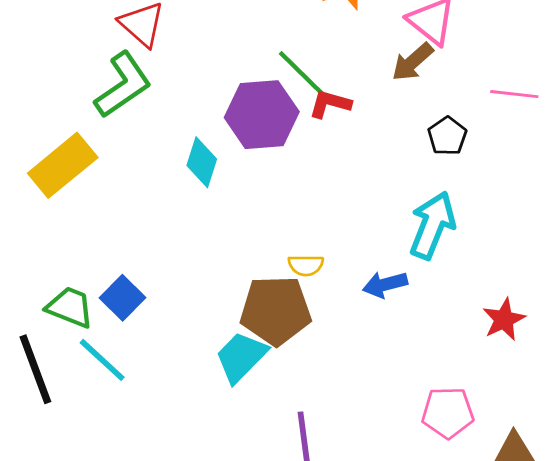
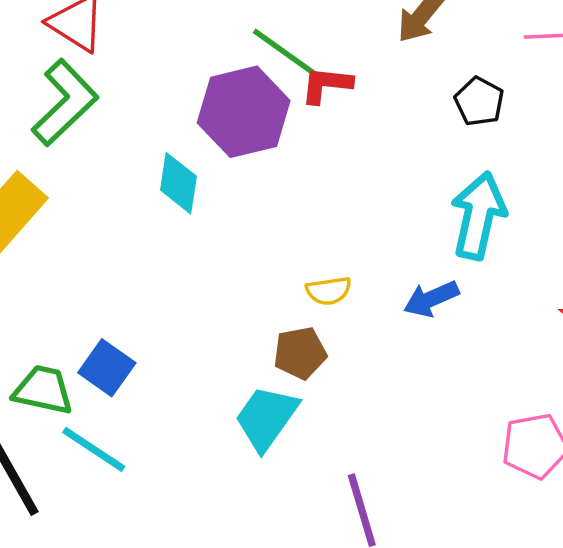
brown pentagon: (276, 310) -> (300, 353), size x0.6

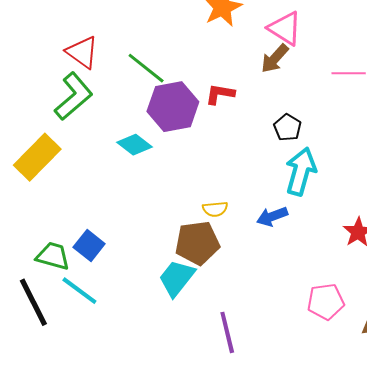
green line: (285, 53) -> (146, 68), moved
black pentagon: (479, 101) -> (288, 128), moved
cyan diamond: (178, 183) -> (134, 145), turned -64
brown pentagon: (300, 353) -> (197, 243), size x1.5

